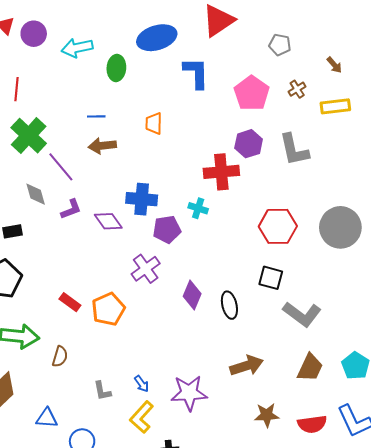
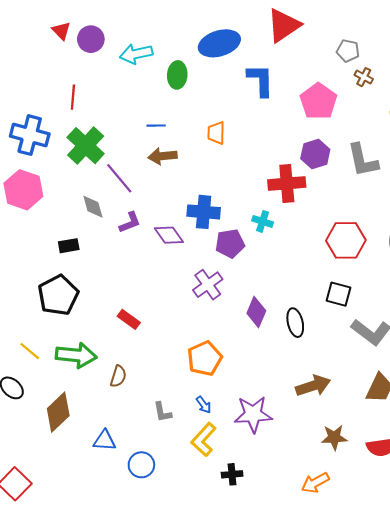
brown cross: (297, 89) -> (364, 77), moved, turned -30
orange pentagon: (108, 309) -> (205, 358), moved

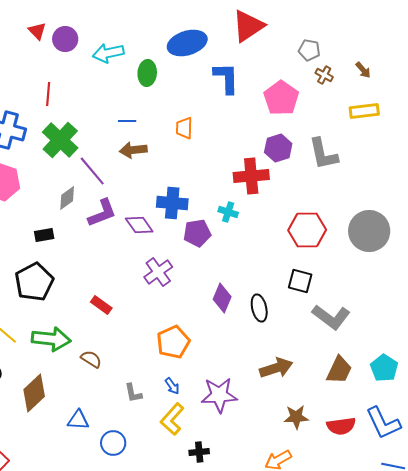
gray diamond: (93, 207) -> (67, 198), turned 70
purple L-shape: (130, 222) -> (102, 213), size x1.4
purple cross: (208, 285) -> (158, 272), moved
brown semicircle: (118, 376) -> (91, 359), turned -75

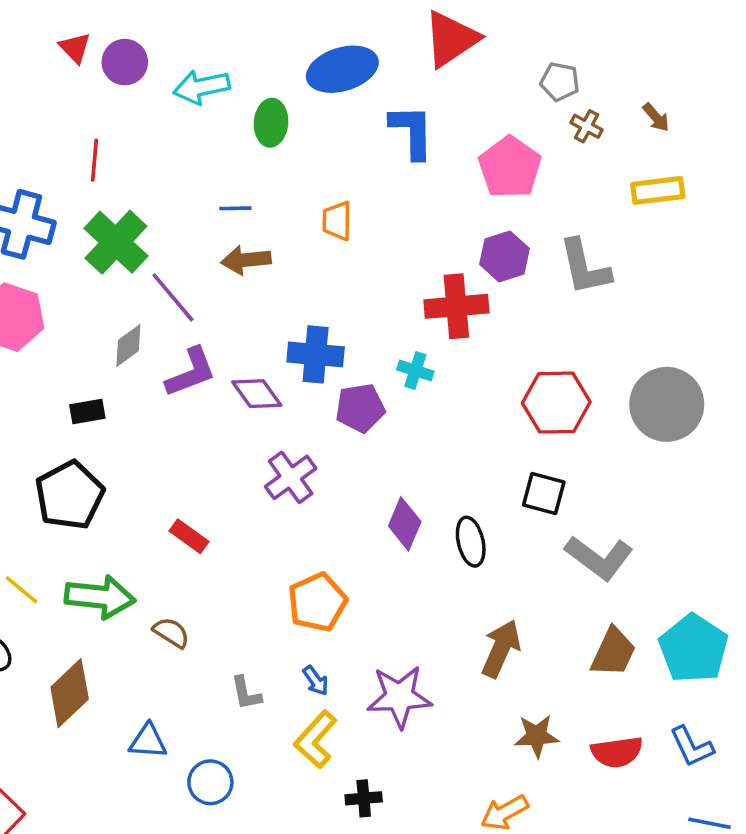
brown arrow: (276, 368) -> (501, 649), turned -48
cyan pentagon: (384, 368) -> (693, 649), size x1.4
blue L-shape: (383, 423) -> (692, 747), size x0.7

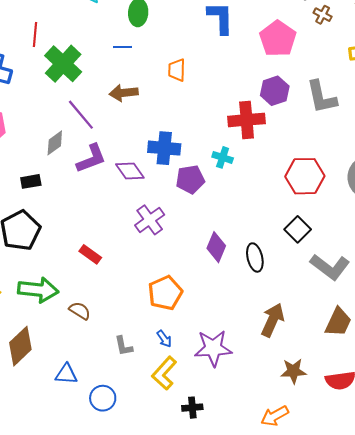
blue line: (235, 208) -> (123, 47), moved
green cross: (116, 242) -> (63, 64), moved
black square: (544, 493) -> (298, 229), turned 30

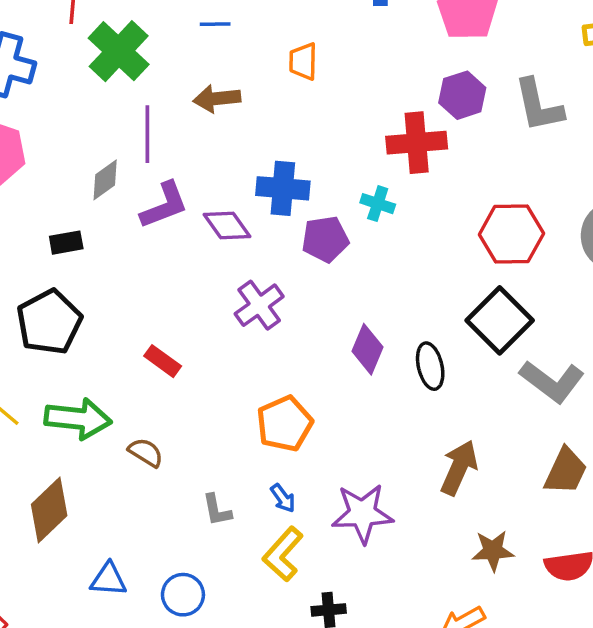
purple line: (81, 115) -> (147, 134), turned 40
black square: (298, 229) -> (500, 320), size x1.5
blue triangle: (66, 374) -> (108, 579), moved

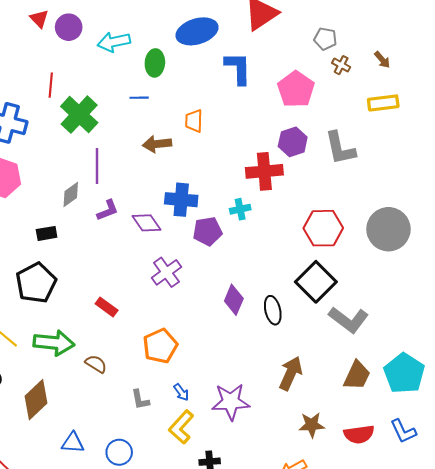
brown arrow: (217, 99) -> (157, 144), moved
cyan cross: (378, 204) -> (240, 209), turned -30
purple L-shape: (164, 205) -> (108, 210), size x0.7
orange pentagon: (285, 424) -> (160, 346), moved

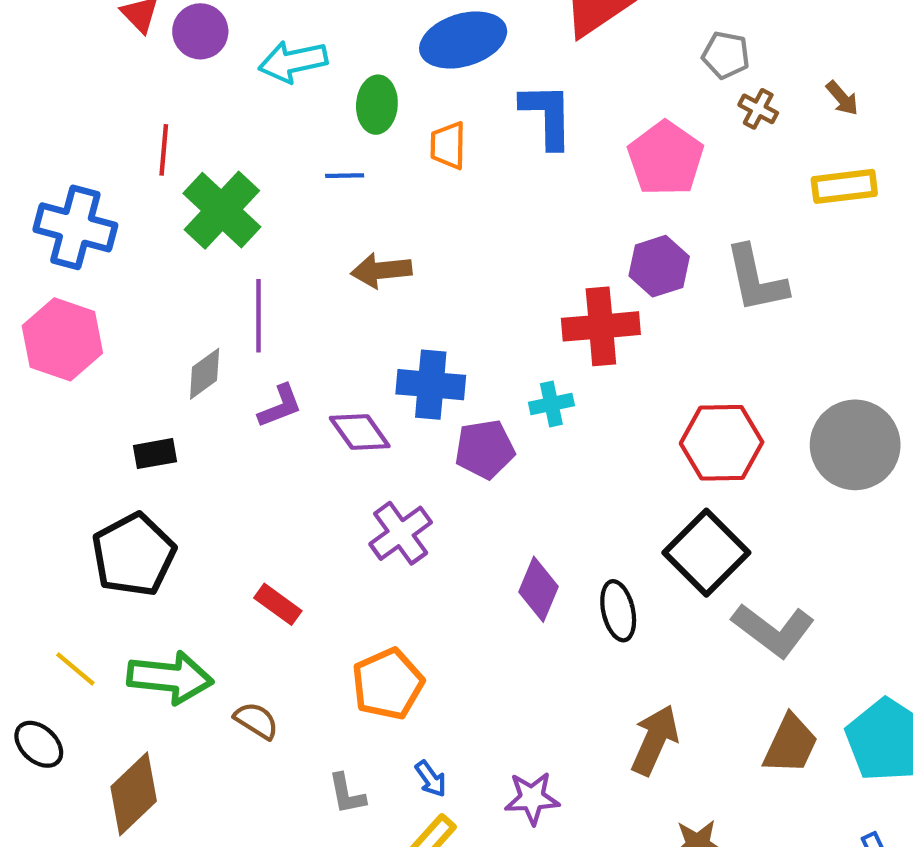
orange trapezoid: (194, 121) -> (448, 146), moved
purple star: (231, 402) -> (532, 798), size x0.7

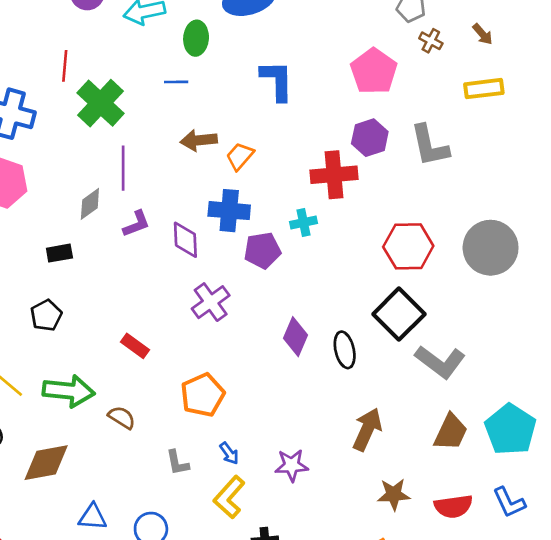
blue L-shape: (547, 115) -> (277, 81), moved
orange trapezoid: (448, 146) -> (240, 156), moved, turned 40
purple diamond: (360, 432) -> (185, 240), turned 33
black pentagon: (134, 555) -> (46, 315), size x0.6
brown diamond: (134, 794) -> (46, 463), turned 33

